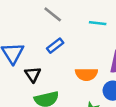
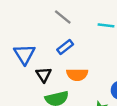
orange semicircle: (86, 74) -> (77, 75), moved

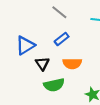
blue triangle: (24, 54) -> (25, 45), turned 30

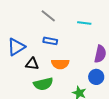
blue rectangle: (62, 39) -> (50, 41), turned 48
black triangle: (42, 64) -> (32, 64), turned -48

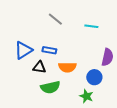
blue rectangle: (50, 41) -> (49, 50), moved
blue circle: (96, 77) -> (94, 77), moved

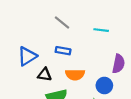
blue rectangle: (49, 50) -> (63, 51), moved

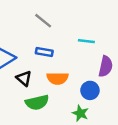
cyan line: (101, 30) -> (86, 41), moved
black triangle: (45, 75) -> (24, 78), turned 32

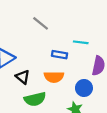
blue rectangle: (44, 52) -> (59, 55), moved

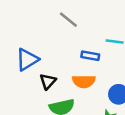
black triangle: (23, 77) -> (48, 81), turned 32

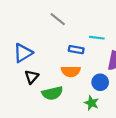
black triangle: (48, 81) -> (32, 77), moved

